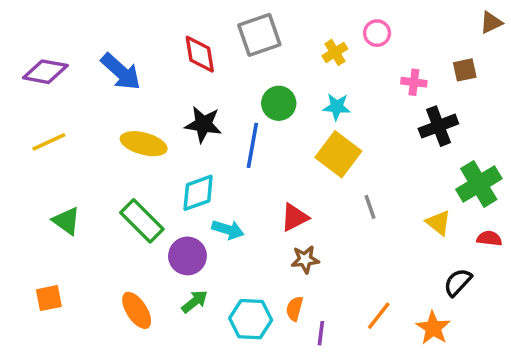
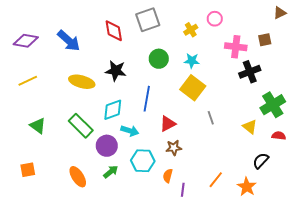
pink cross: (414, 82) -> (236, 47), size x1.5
blue line: (252, 145) -> (147, 99), moved
cyan hexagon: (251, 319) -> (143, 161), moved

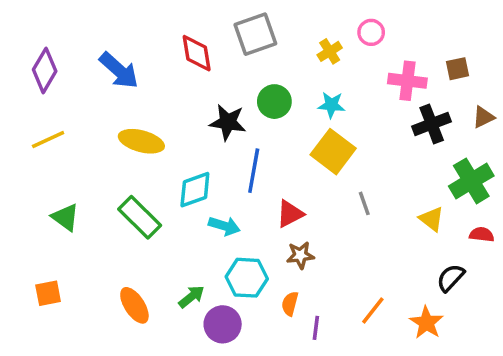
brown triangle: (280, 13) -> (483, 117), moved
purple diamond: (26, 41) -> (45, 70), turned -70
black star: (116, 71) -> (228, 122), moved
purple circle: (107, 146) -> (223, 324), moved

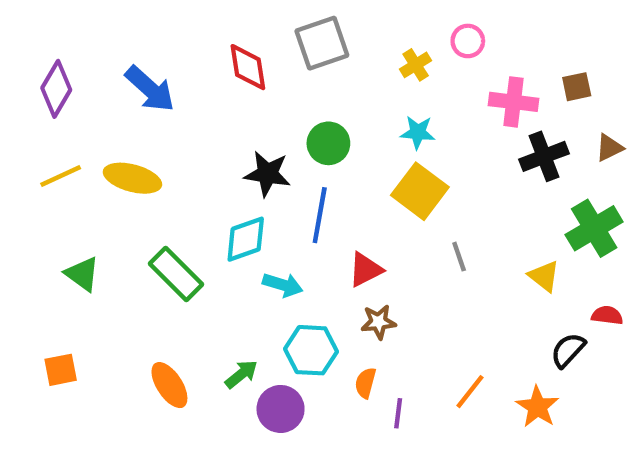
green circle: (274, 102) -> (328, 143), moved
black star: (228, 122) -> (267, 174), moved
yellow ellipse: (141, 141) -> (132, 178), moved
red semicircle: (482, 235) -> (607, 315), moved

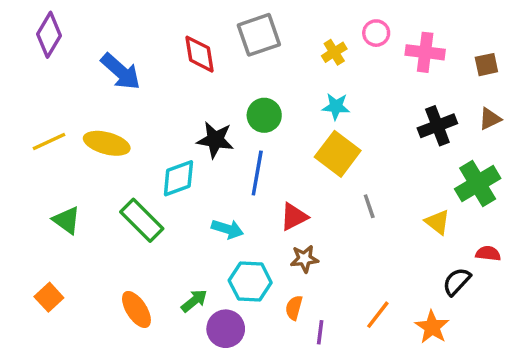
brown square: (577, 87) -> (486, 65), moved
purple diamond: (56, 89) -> (49, 35), moved
pink cross: (514, 102) -> (425, 52), moved
cyan diamond: (246, 239) -> (178, 178), moved
orange square: (61, 370) -> (49, 297), turned -32

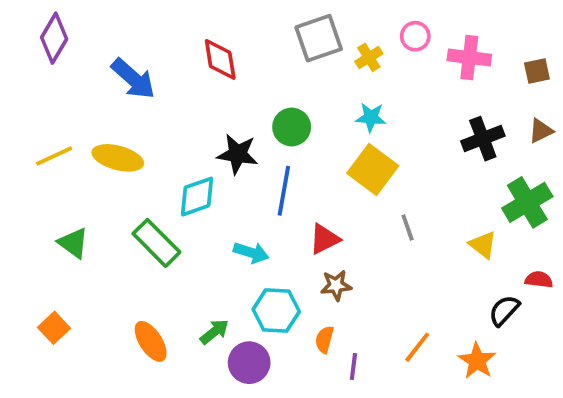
gray square: (259, 35) -> (319, 38), moved

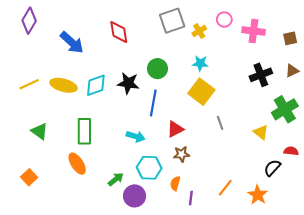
cyan diamond: (197, 197) -> (96, 85), moved
green rectangle: (156, 243) -> (84, 131), turned 45
orange ellipse: (151, 341) -> (77, 164), moved

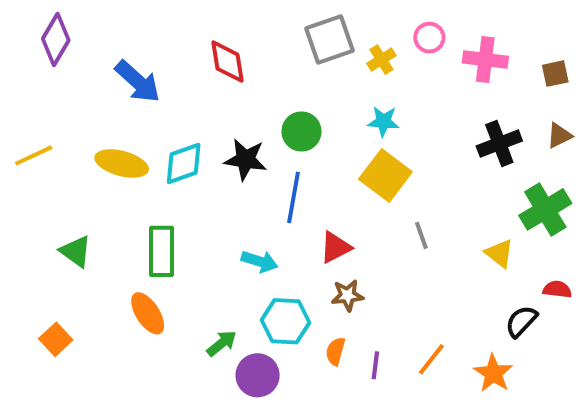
yellow line: (29, 84) -> (34, 155), moved
purple line: (191, 198) -> (375, 365), moved

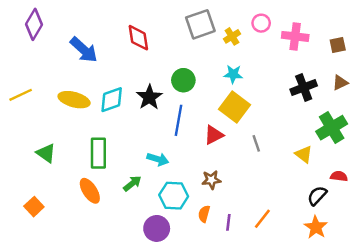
black star: (246, 159) -> (149, 97), turned 30
red triangle: (335, 247) -> (214, 135), moved
green arrow: (222, 343) -> (132, 183), moved
orange star: (493, 373) -> (316, 227), moved

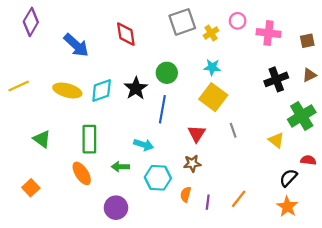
red triangle: (214, 135) -> (197, 134), moved, turned -30
green arrow: (132, 183) -> (120, 167), turned -140
purple circle: (157, 228) -> (116, 208), moved

